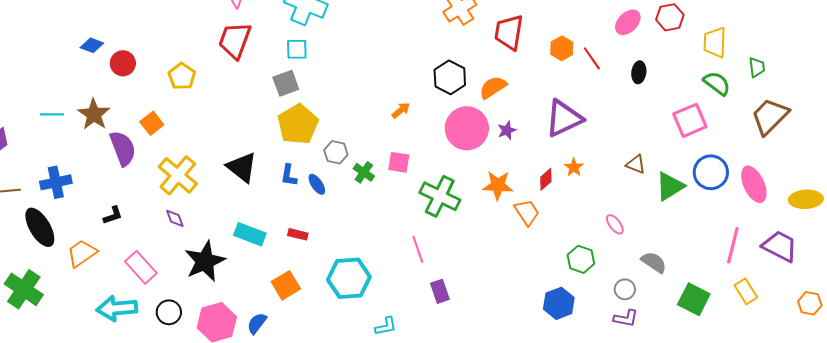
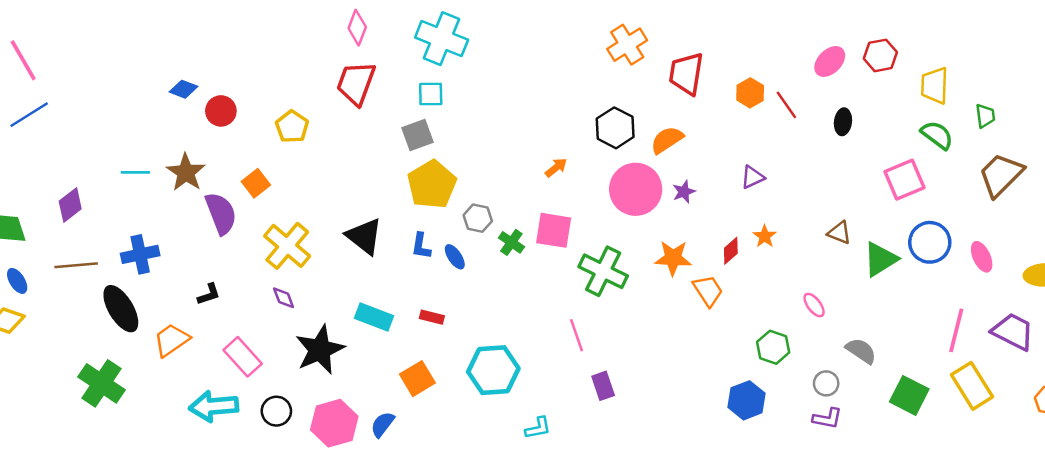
purple triangle: (564, 118) -> (753, 177), size x0.5
pink square: (399, 162) -> (554, 230), size x1.4
pink ellipse: (754, 184) -> (982, 257), size x0.7
yellow rectangle: (746, 291) -> (972, 386), size x1.5

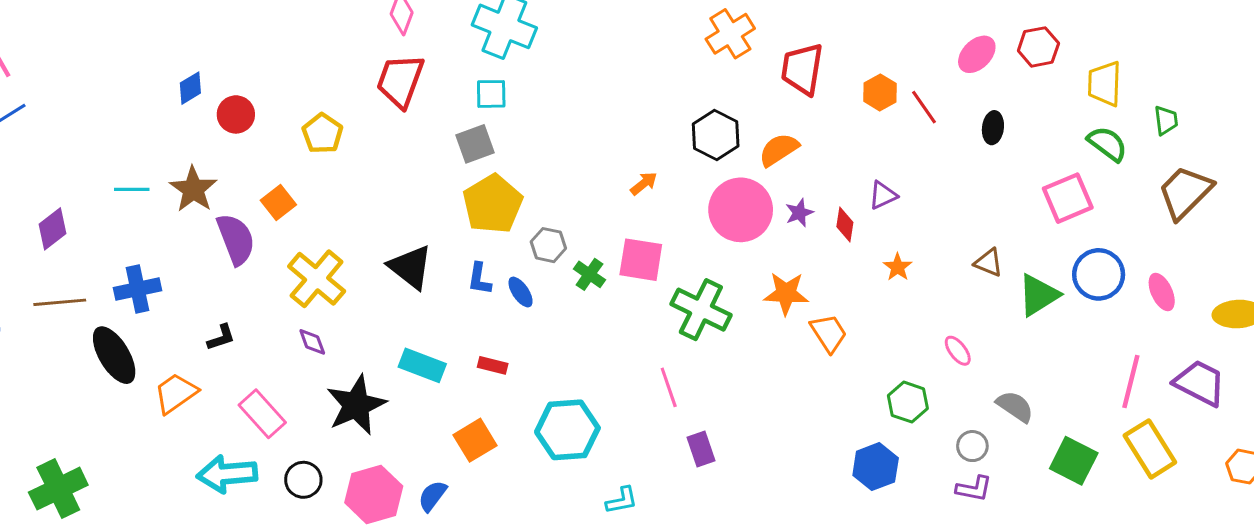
blue diamond: (184, 89) -> (190, 88), turned -52
red diamond: (731, 251) -> (845, 225), moved, turned -40
green cross: (102, 383) -> (58, 489), moved, turned 30

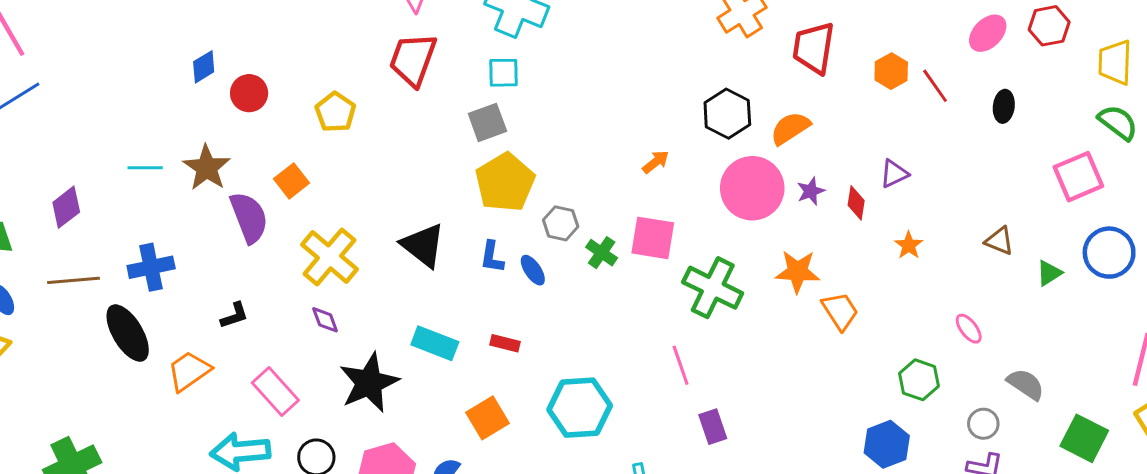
green triangle: (1038, 295) -> (1049, 273), size x0.6

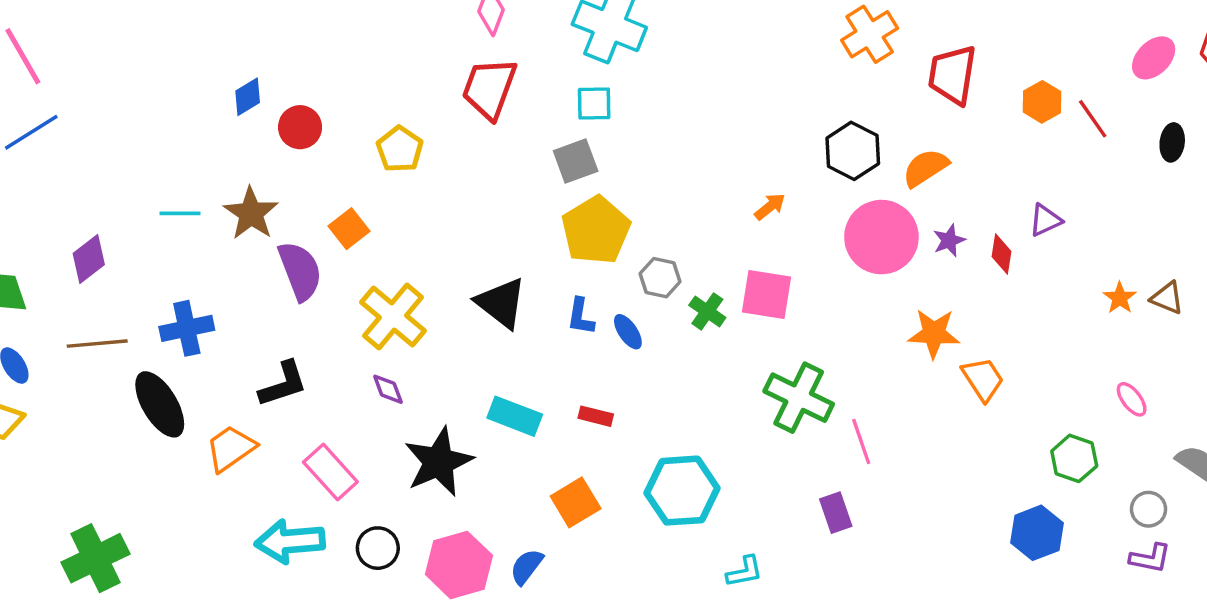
orange star: (909, 245) -> (1120, 298), moved
green cross: (713, 288) -> (799, 398), moved
black L-shape: (234, 315) -> (283, 384), size x1.5
pink line: (681, 365) -> (861, 442), moved

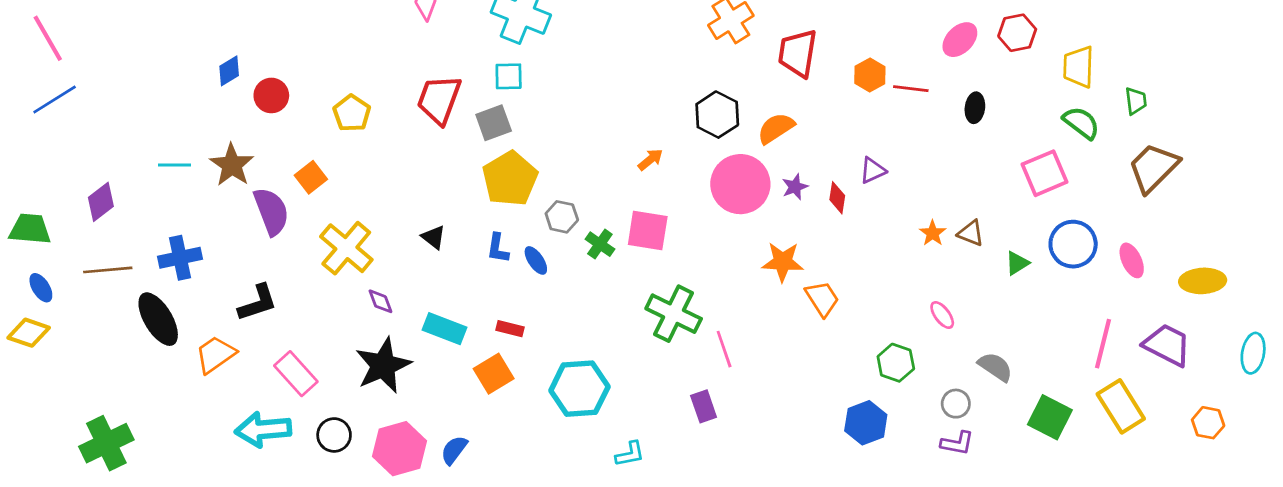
red trapezoid: (489, 88) -> (439, 100), moved
red line: (1093, 119) -> (911, 89), turned -48
black triangle: (501, 303) -> (434, 237), size x0.6
purple diamond: (388, 389) -> (380, 301), moved
orange square: (576, 502) -> (494, 374), moved

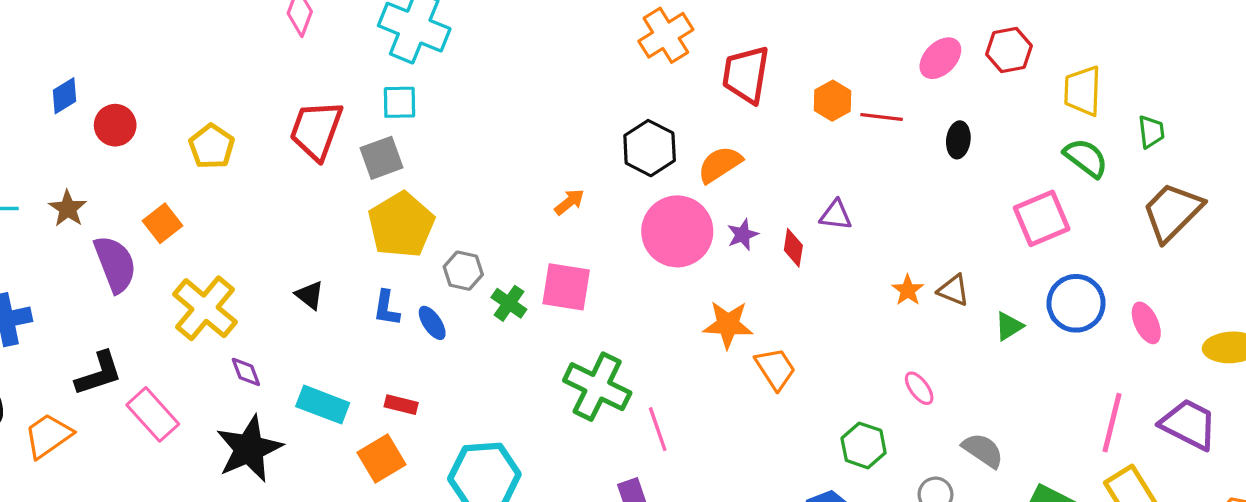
brown star: (232, 165) -> (68, 209), size x0.7
purple triangle: (873, 170) -> (836, 215), turned 32
pink rectangle: (296, 374) -> (153, 414), moved

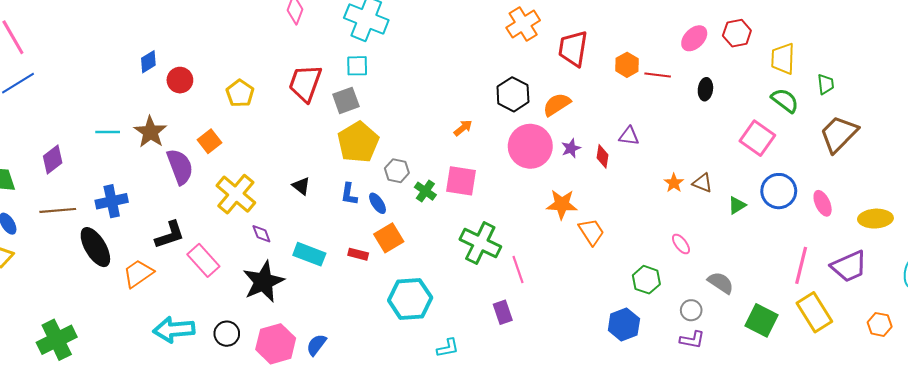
brown star: (68, 209) -> (150, 132), size x1.4
pink square: (1042, 218) -> (757, 138), turned -32
purple trapezoid: (1189, 424) -> (849, 266), turned 129
orange square: (382, 459) -> (389, 238), moved

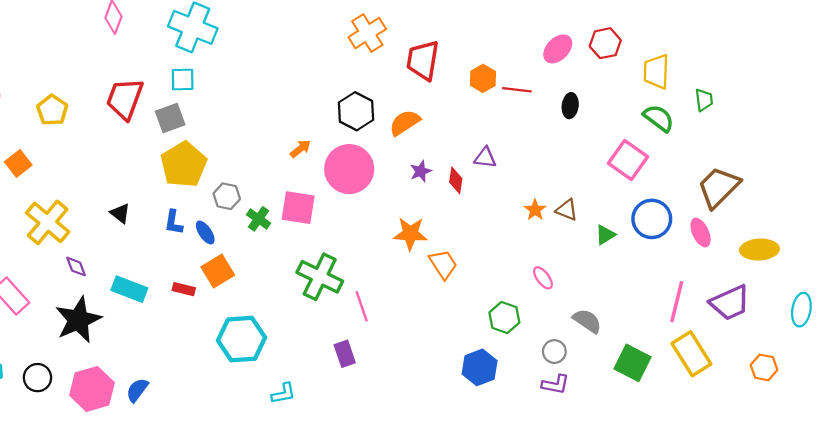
brown trapezoid: (839, 134) -> (719, 187), moved
pink circle: (530, 146) -> (349, 169), moved

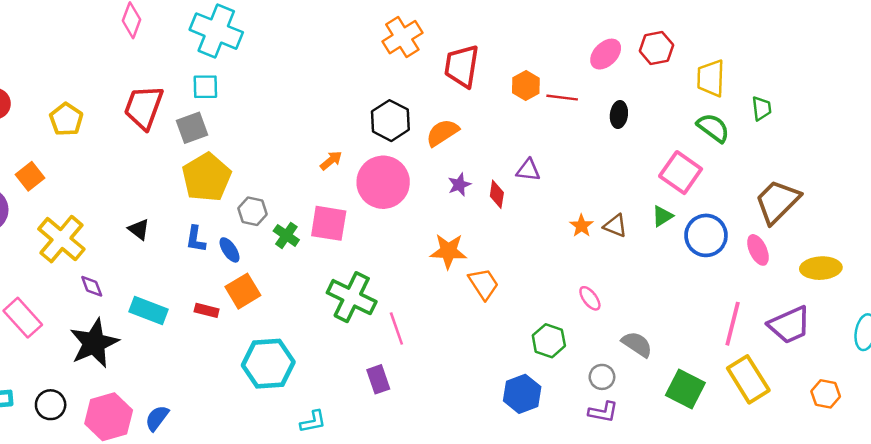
green triangle: (605, 235) -> (662, 216), moved

